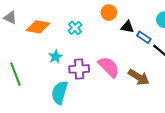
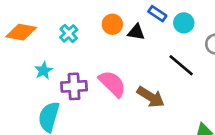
orange circle: (109, 12) -> (112, 24), moved
blue rectangle: (144, 37) -> (157, 14), moved

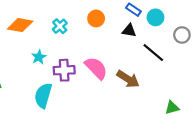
black triangle: (136, 32) -> (129, 31), moved

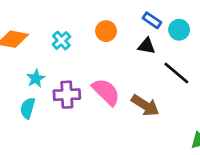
cyan semicircle: (43, 96) -> (28, 108), moved, size x0.7

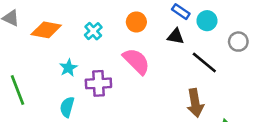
pink semicircle: (106, 92) -> (136, 61), moved
brown arrow: (145, 105) -> (195, 103), moved, turned 48
cyan semicircle: (28, 108) -> (67, 107), moved

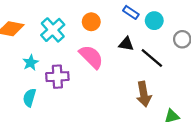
cyan cross: (93, 31) -> (53, 30), size x1.5
black triangle: (176, 36) -> (126, 44), moved

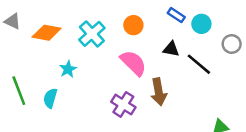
purple cross: (57, 77) -> (123, 104), moved, turned 35
brown arrow: (144, 94) -> (159, 92), moved
cyan semicircle: (29, 98) -> (50, 98), moved

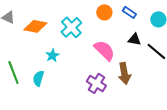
blue rectangle: (176, 15) -> (129, 12), moved
orange circle: (133, 25) -> (104, 12), moved

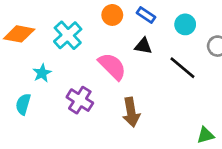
black triangle: (134, 39) -> (143, 46), moved
brown arrow: (124, 73) -> (131, 112), moved
purple cross: (96, 83) -> (80, 100), moved

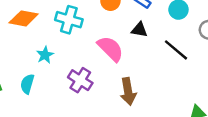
cyan cross: (68, 35) -> (69, 20), turned -32

